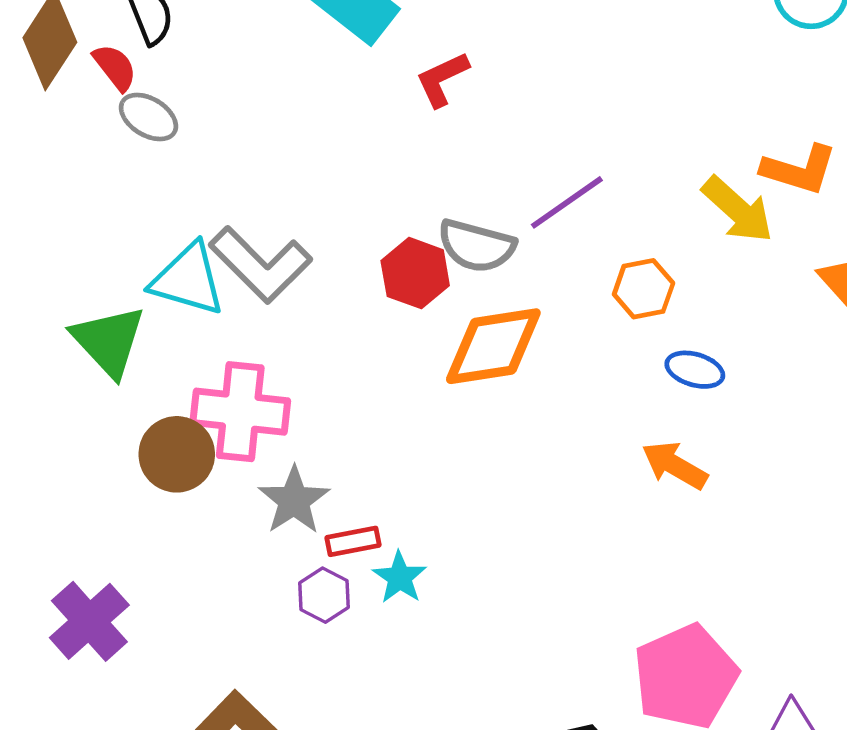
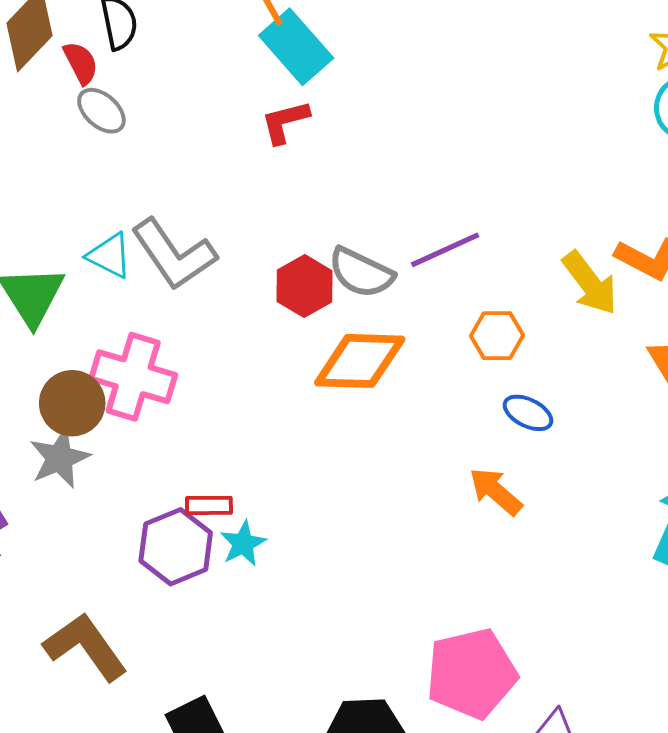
red L-shape: (442, 79) -> (285, 122), moved
cyan triangle: (188, 279) -> (109, 256), size x0.7
gray star: (294, 500) -> (60, 458), moved
purple hexagon: (324, 595) -> (176, 547), size x1.6

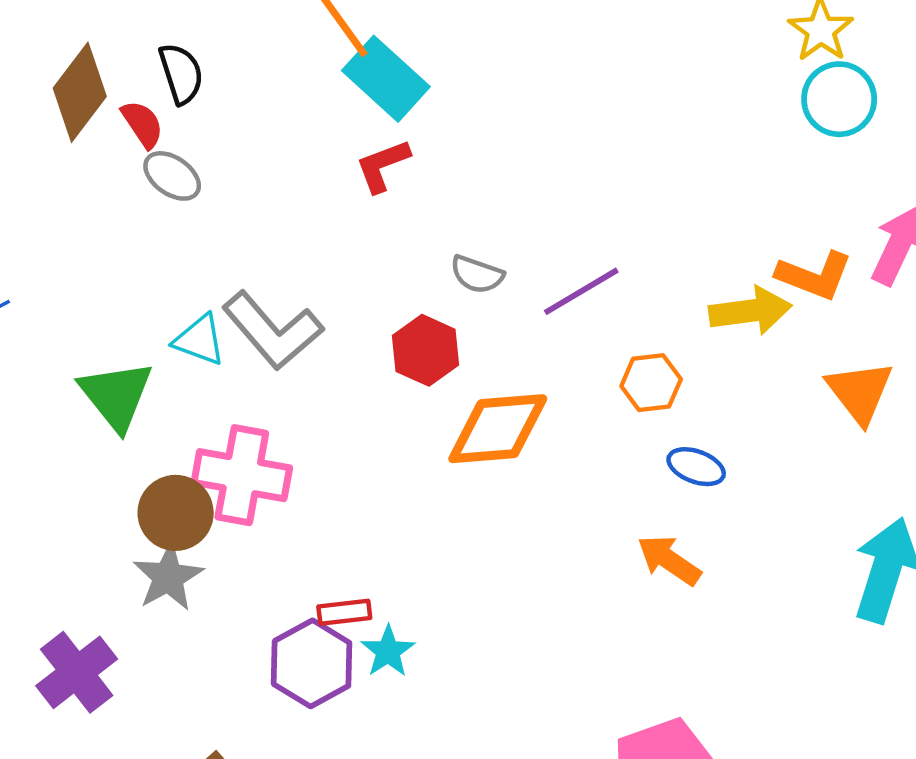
gray semicircle: (361, 273) -> (477, 274), moved, size x0.7
yellow arrow: (590, 283) -> (750, 311), turned -54

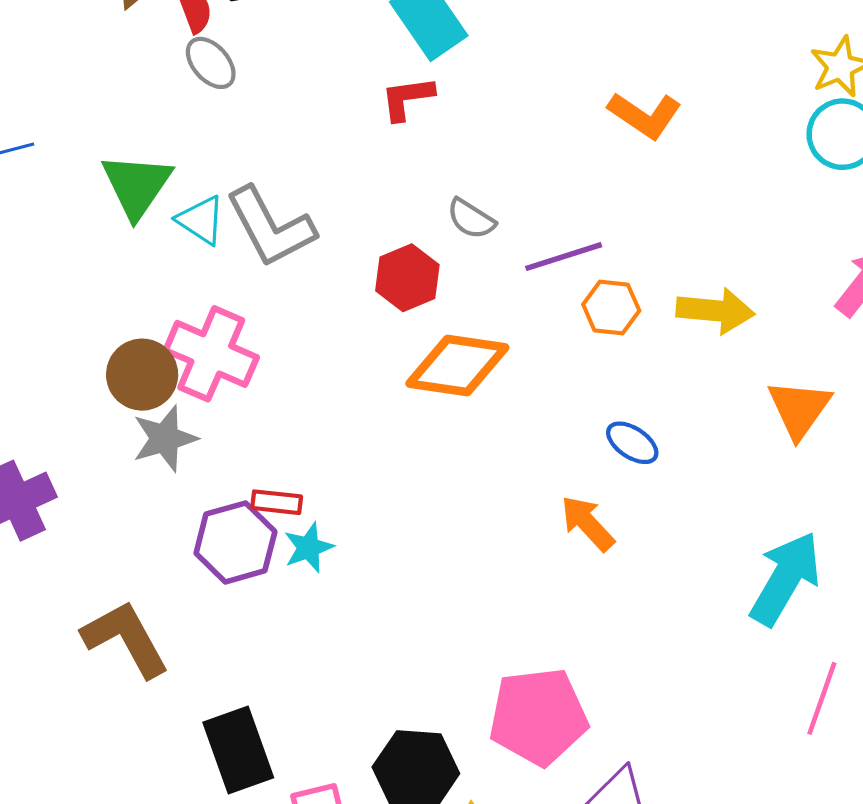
orange L-shape: (814, 276) -> (645, 115), moved
orange hexagon: (651, 383) -> (611, 308), moved
green triangle: (116, 395) -> (137, 185), moved
gray star: (168, 577) -> (165, 438), moved

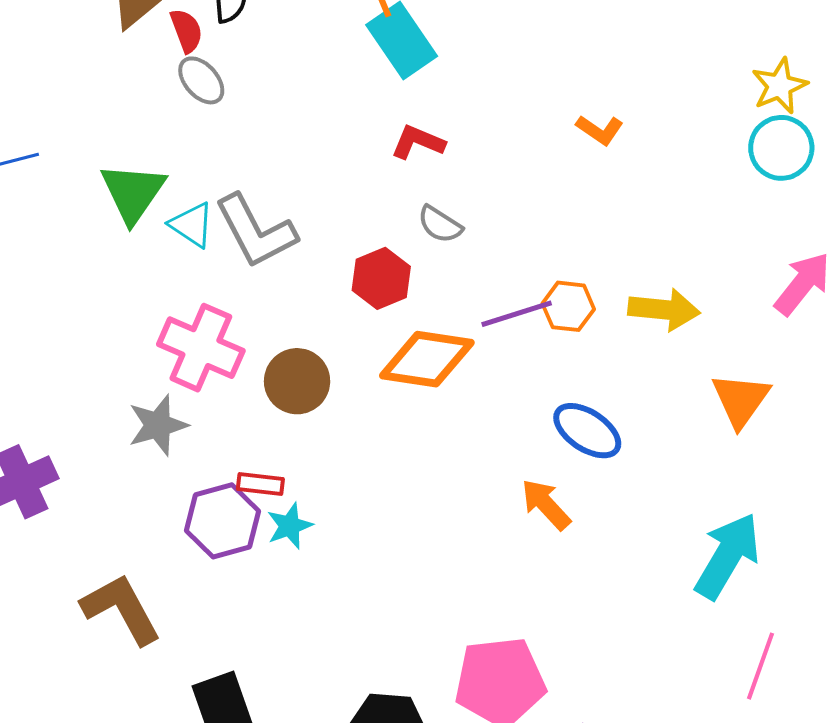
red L-shape: (407, 98) -> (418, 142), moved, turned 30
orange L-shape: (645, 115) -> (600, 130), size x0.7
purple line: (564, 257) -> (517, 314), moved
brown circle: (142, 375) -> (297, 381), moved
blue ellipse: (632, 443) -> (587, 431), size x1.4

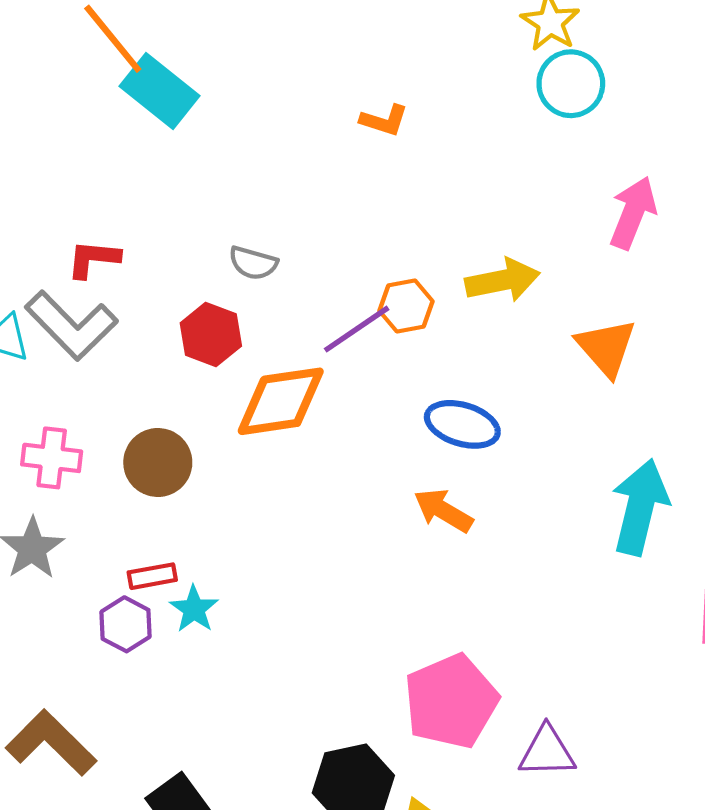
red L-shape: (418, 142) -> (93, 259), moved
pink cross: (201, 348) -> (52, 458), size x0.7
purple hexagon: (222, 521) -> (126, 624), size x0.7

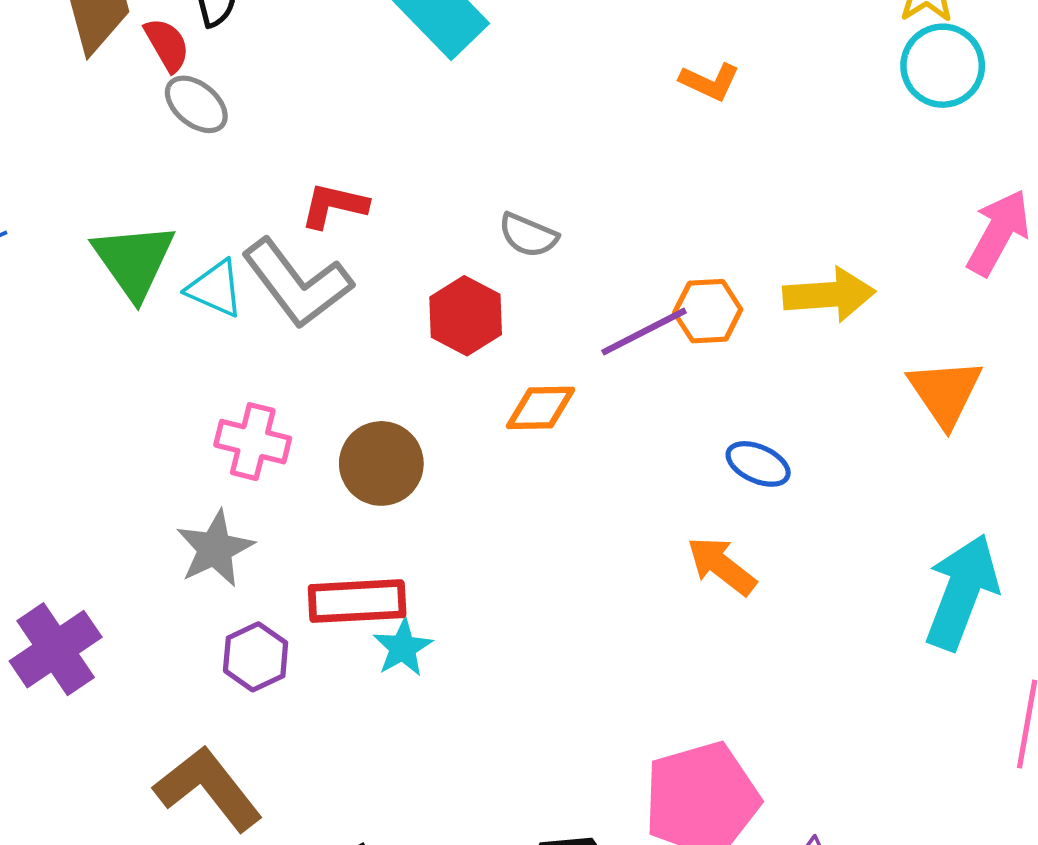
orange diamond: (281, 401) -> (540, 408), size x0.6
blue ellipse: (462, 424) -> (758, 464), size x0.7
red rectangle: (152, 576) -> (357, 601), size x1.6
purple hexagon: (126, 624) -> (256, 657), moved

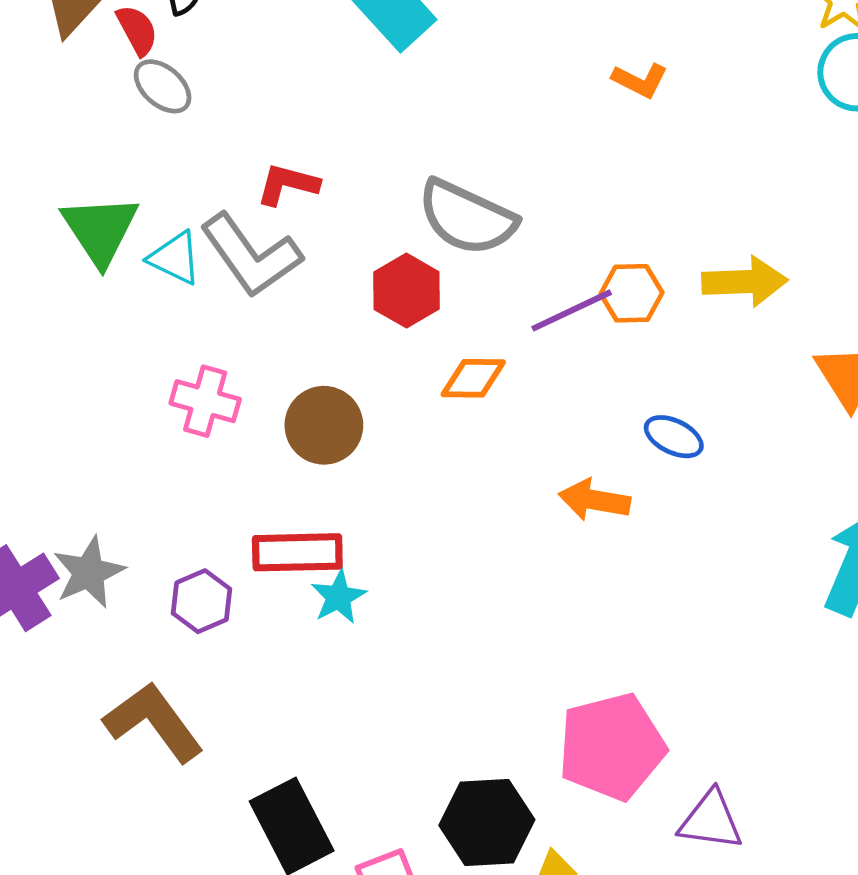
gray semicircle: (528, 235) -> (467, 217), size x1.8
gray star: (215, 549) -> (89, 572), moved
orange arrow: (722, 566) -> (594, 500), moved, turned -30

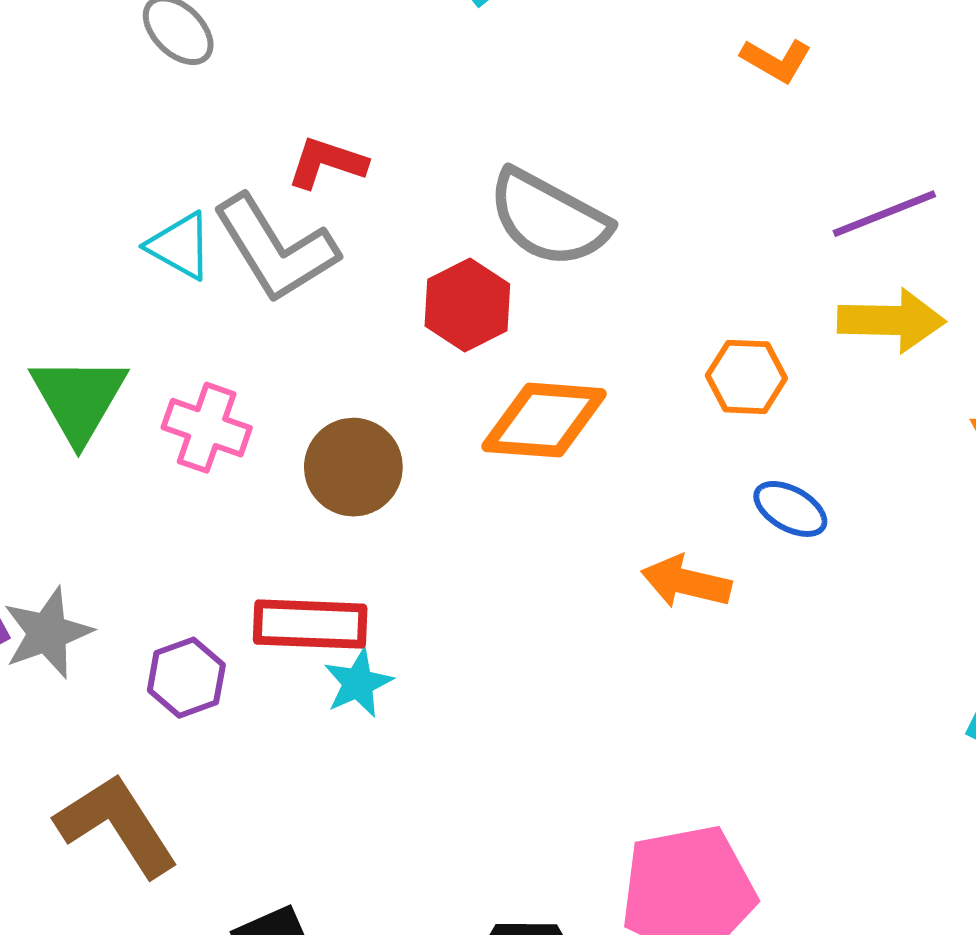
green triangle: (100, 230) -> (79, 399), moved
orange hexagon: (631, 293) -> (746, 377), moved
purple line: (572, 310) -> (884, 214), moved
orange diamond: (473, 378) -> (544, 420), size x1.5

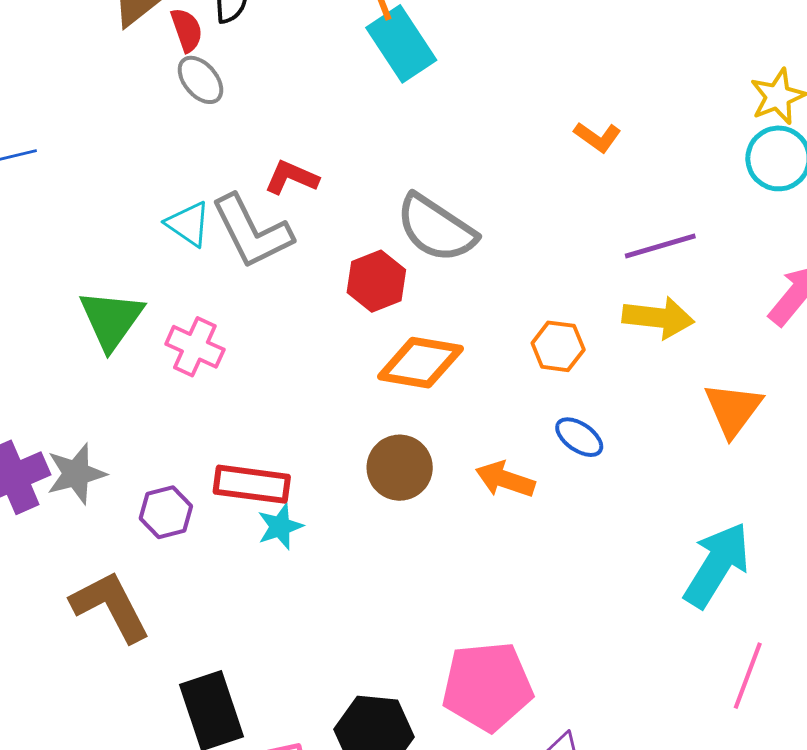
brown circle: (353, 467) -> (400, 468), moved

